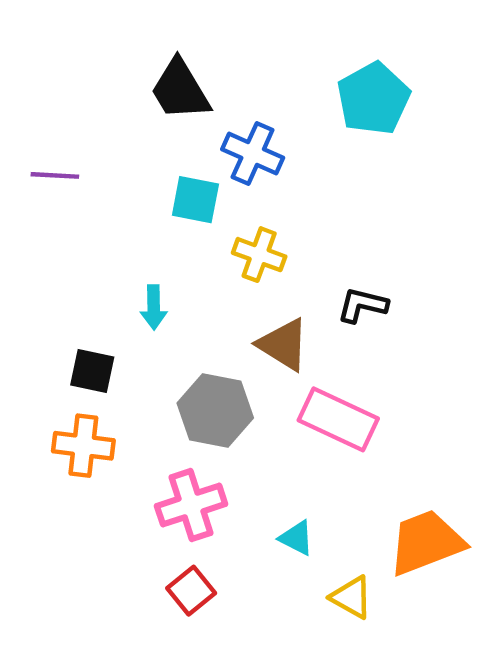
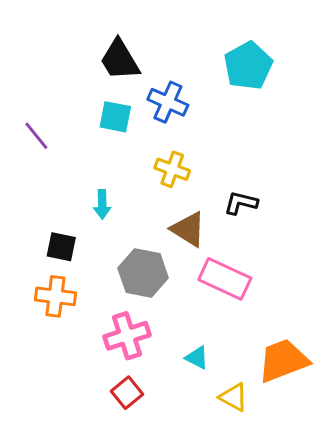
purple line: (55, 175) -> (36, 136), moved, turned 48
cyan square: (195, 200) -> (115, 117), moved

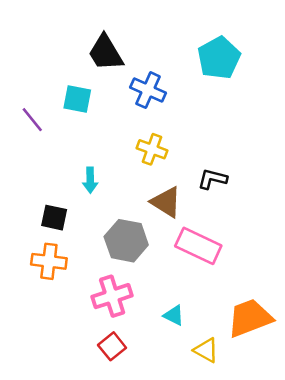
cyan square: (115, 117) -> (77, 99), moved

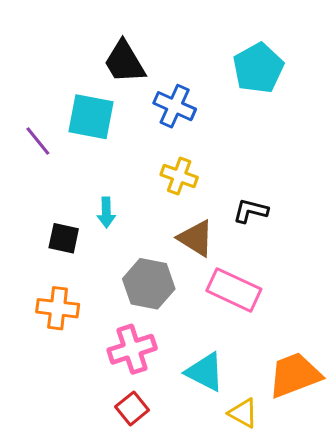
cyan square: (77, 99) -> (91, 117), size x1.4
black square: (54, 218) -> (64, 238), moved
cyan triangle: (174, 315) -> (205, 372), size x1.6

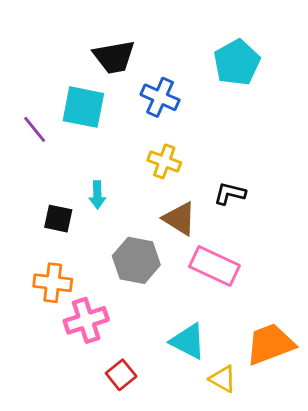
black trapezoid: (124, 62) -> (114, 57), turned -69
pink cross: (132, 349) -> (86, 320), moved

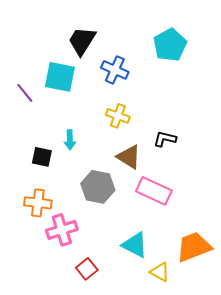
black trapezoid: (114, 57) -> (82, 41), turned 132

